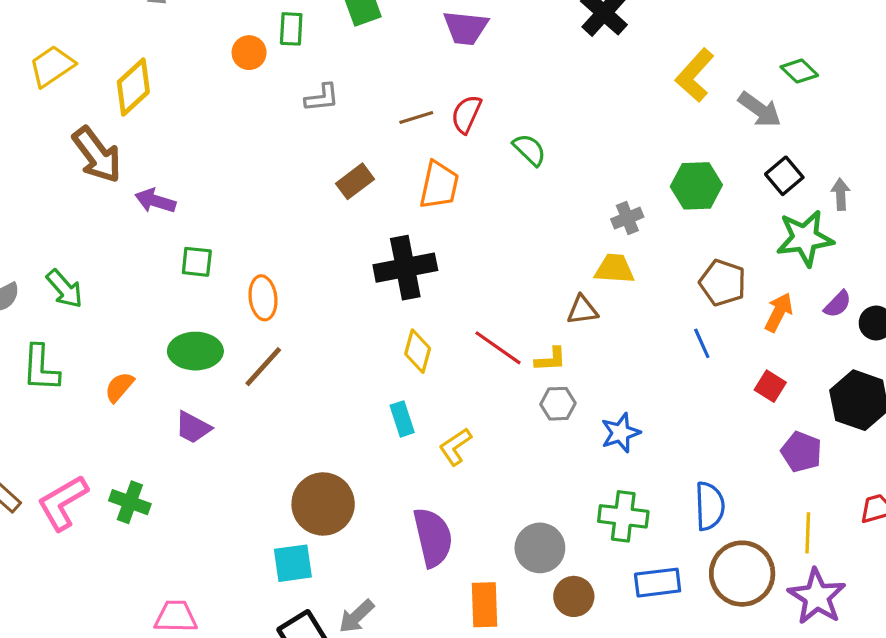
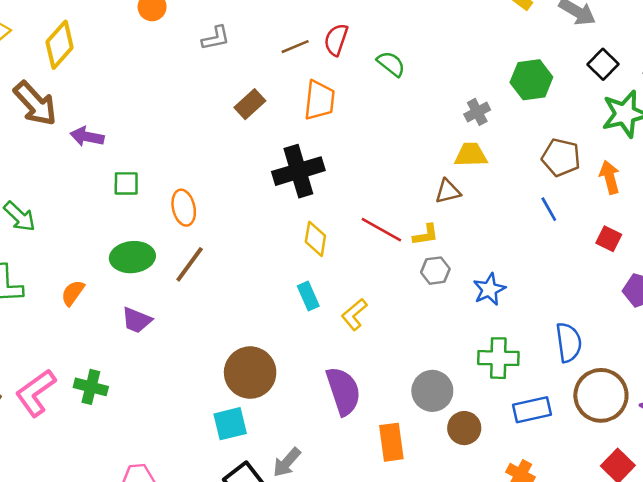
orange arrow: (779, 312) -> (610, 177), turned -36

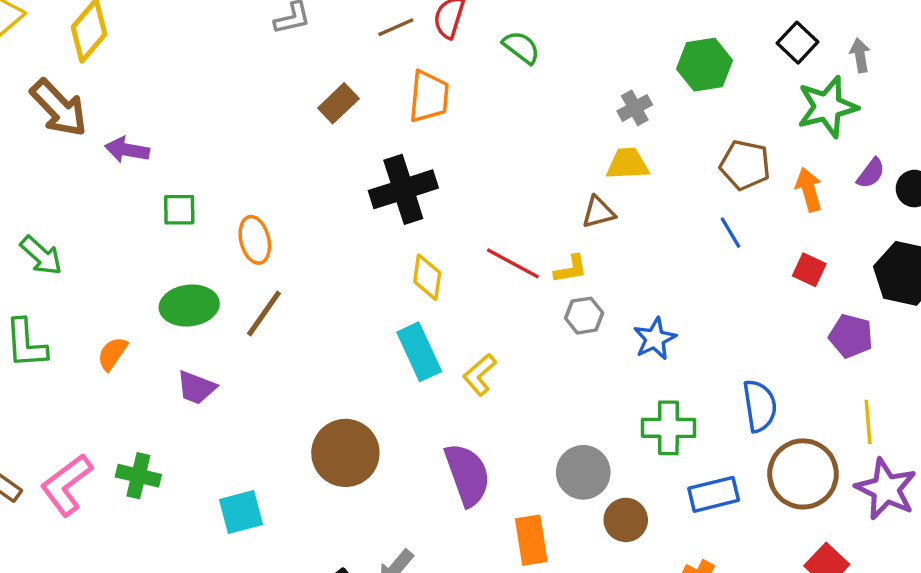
cyan rectangle: (308, 296) -> (419, 352), size x1.5
cyan square: (230, 424) -> (241, 512), moved

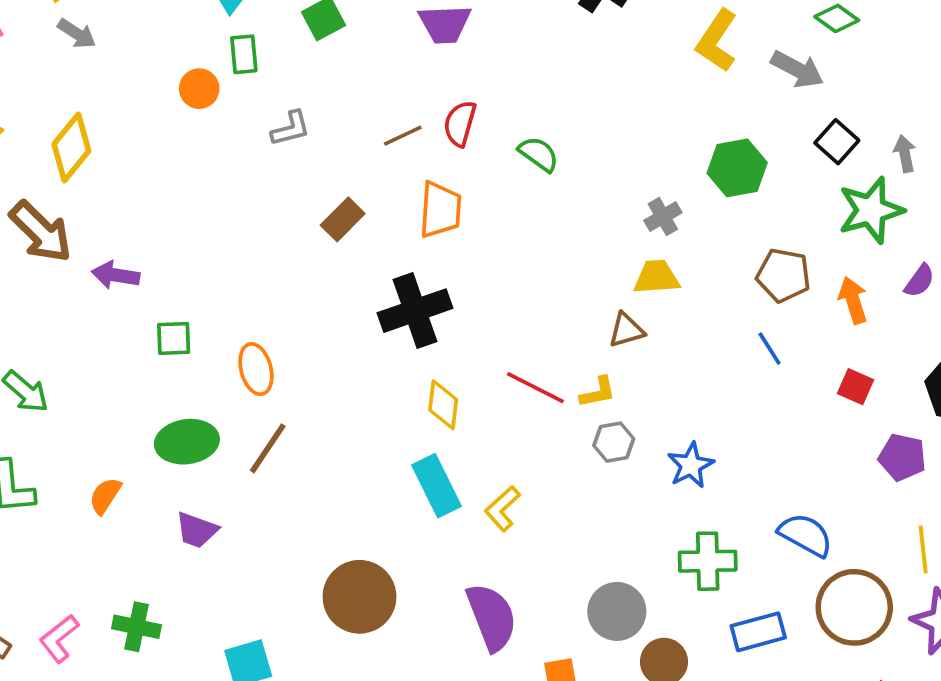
blue semicircle: (760, 406) -> (806, 535), turned -51
pink L-shape: (66, 485) -> (59, 639), size x0.7

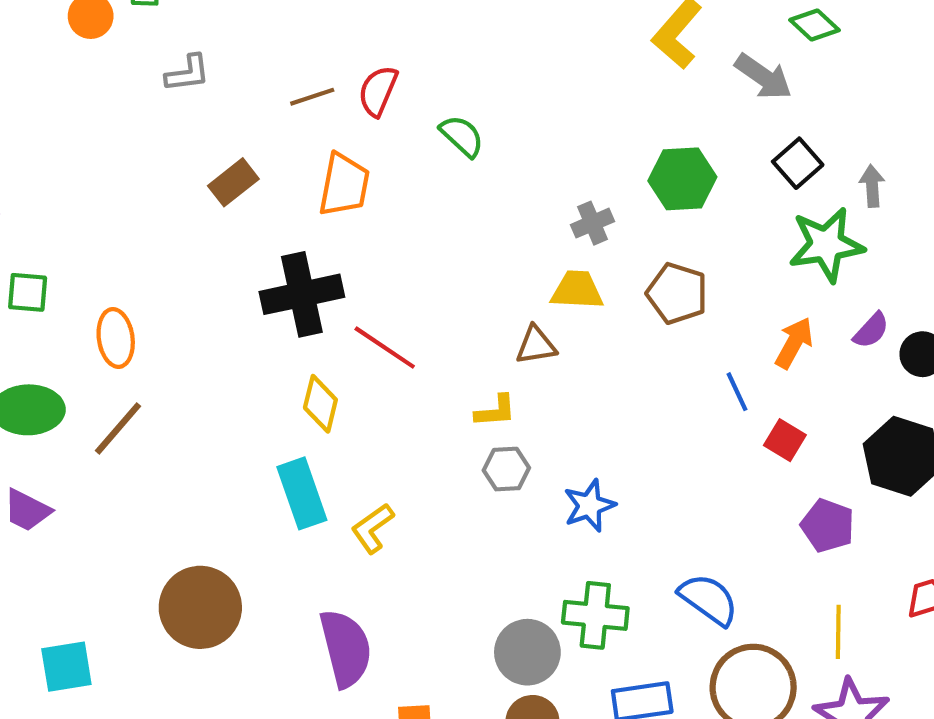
brown pentagon: (783, 275) -> (677, 293), moved
orange arrow: (853, 300) -> (794, 343), turned 39
blue line: (770, 349) -> (737, 392), moved
red line: (535, 388) -> (385, 348), moved
gray circle: (617, 611) -> (527, 652), moved

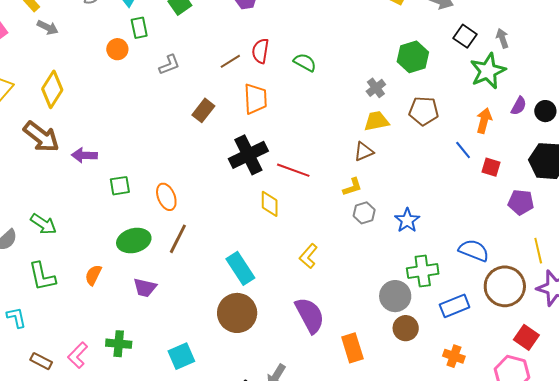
cyan rectangle: (302, 493) -> (240, 268), moved

